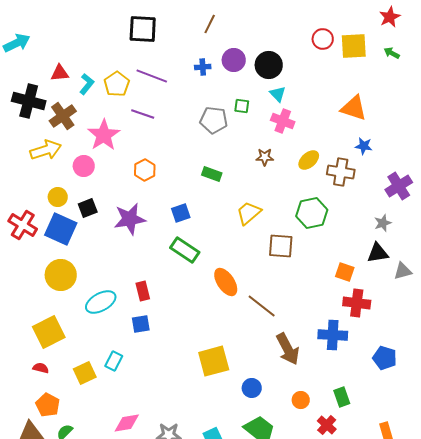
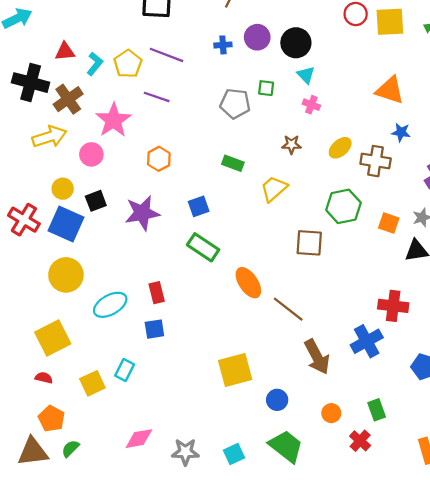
pink cross: (283, 121) -> (311, 105), size x0.7
yellow trapezoid: (249, 213) -> (274, 189), moved
orange square: (345, 272) -> (389, 223), moved
blue cross: (333, 335) -> (367, 341), turned -32

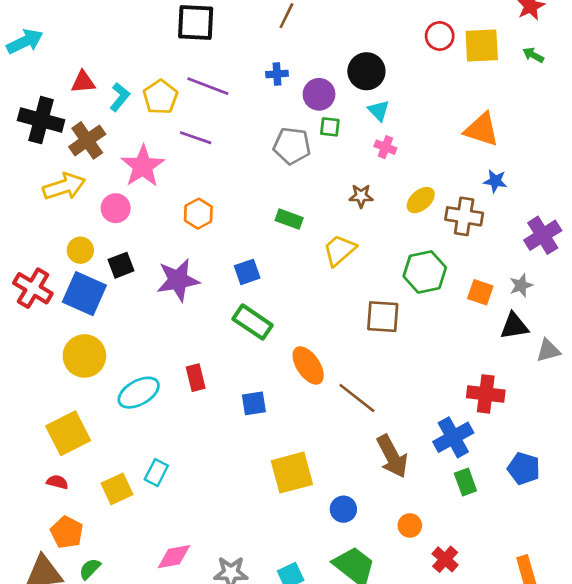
purple circle: (257, 37) -> (319, 94), moved
blue square: (154, 329) -> (254, 403), moved
green rectangle: (377, 410) -> (465, 482), moved

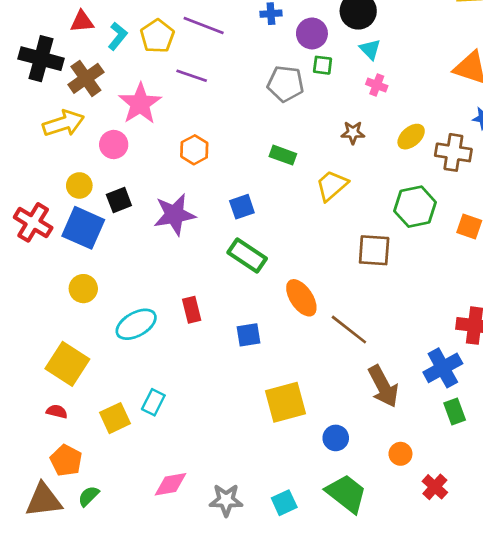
yellow circle: (84, 356) -> (83, 289), size x0.7
yellow square: (68, 433) -> (67, 364), turned -30

